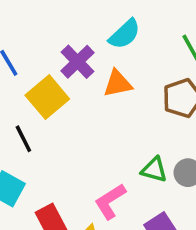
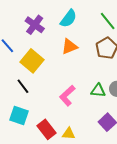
purple cross: (77, 62) -> (35, 25), moved
pink L-shape: (110, 201) -> (67, 96), moved

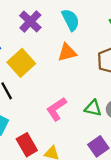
cyan semicircle: (68, 19) -> (71, 20), turned -72

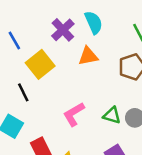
purple cross: (30, 21) -> (63, 30), moved

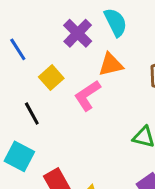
yellow square: (40, 64) -> (51, 78), size x0.7
pink L-shape: (74, 114) -> (87, 95), moved

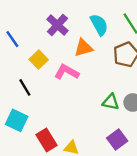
cyan semicircle: (116, 22) -> (99, 25), moved
pink L-shape: (87, 95) -> (67, 72), turned 65

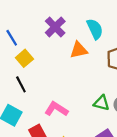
yellow square: (39, 60) -> (24, 58), moved
pink L-shape: (67, 72) -> (56, 109), moved

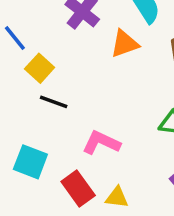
black line: (21, 84) -> (54, 102), moved, turned -35

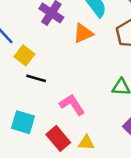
pink L-shape: (101, 143) -> (72, 105), turned 36

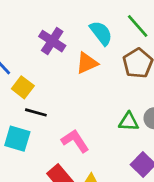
cyan square: (23, 122) -> (17, 139), moved

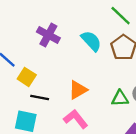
cyan semicircle: (101, 33) -> (91, 41), moved
orange triangle: (87, 63) -> (78, 90), moved

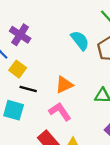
purple cross: (48, 35) -> (20, 35), moved

